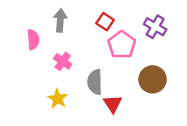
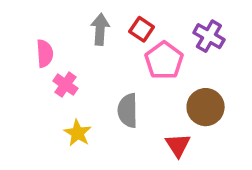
gray arrow: (60, 20) -> (100, 29), moved
pink cross: (63, 61) -> (65, 85), moved
red triangle: (113, 104) -> (178, 145), moved

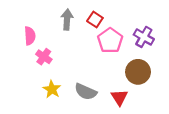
purple cross: (209, 36) -> (144, 37), moved
gray semicircle: (128, 111) -> (86, 92), moved, turned -65

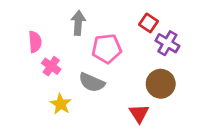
red square: (95, 19) -> (149, 23), moved
pink pentagon: (110, 40) -> (107, 49), moved, turned 30
gray semicircle: (86, 92) -> (92, 82), moved

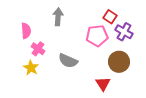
pink pentagon: (107, 49) -> (97, 36), moved
yellow star: (61, 104) -> (31, 68), moved

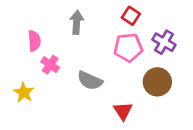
red square: (110, 17) -> (131, 16), moved
yellow star: (31, 68) -> (24, 92), moved
red triangle: (103, 84) -> (123, 111), moved

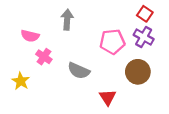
red square: (131, 16) -> (145, 14), moved
pink semicircle: (34, 41) -> (30, 36), turned 108

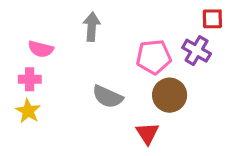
red square: (145, 14) -> (212, 19), moved, turned -35
pink cross: (44, 57) -> (30, 79), moved, turned -35
brown circle: (138, 72) -> (170, 95), moved

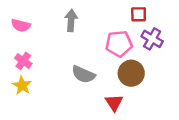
red square: (212, 19) -> (139, 14), moved
pink semicircle: (41, 49) -> (21, 25), moved
pink cross: (30, 79) -> (23, 61), turned 35

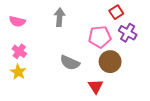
red square: (139, 14) -> (116, 12), turned -32

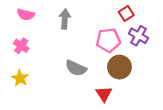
pink semicircle: (17, 21) -> (26, 15), moved
pink cross: (19, 51) -> (21, 46), moved

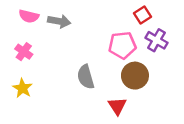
gray arrow: (65, 19) -> (59, 21), moved, turned 96
gray semicircle: (76, 68) -> (86, 77), turned 50

